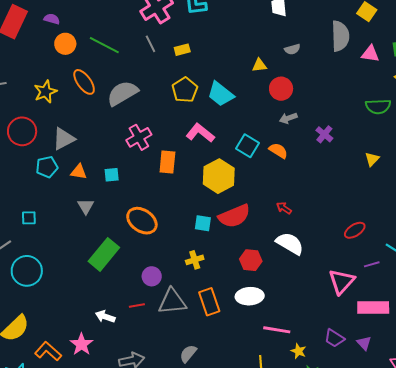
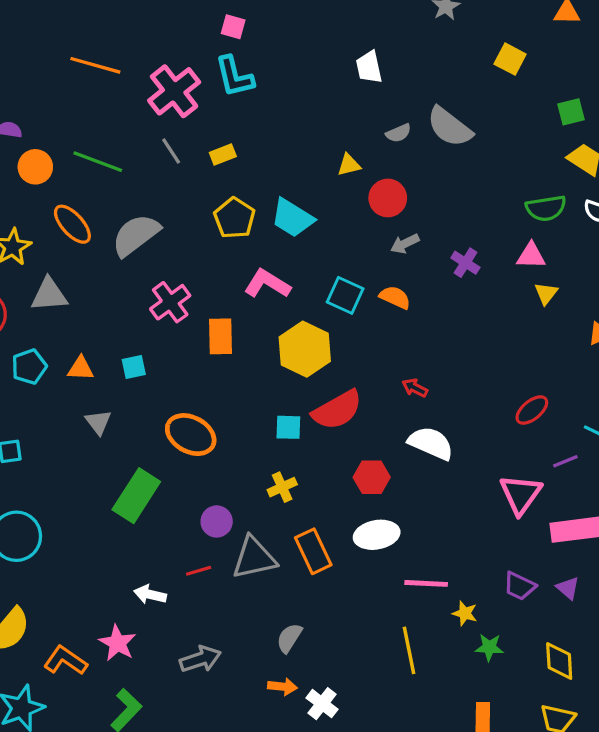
gray semicircle: (340, 36) -> (450, 127), moved, turned 136
pink triangle: (370, 54) -> (531, 256), moved
gray triangle: (64, 139) -> (49, 295), moved, turned 30

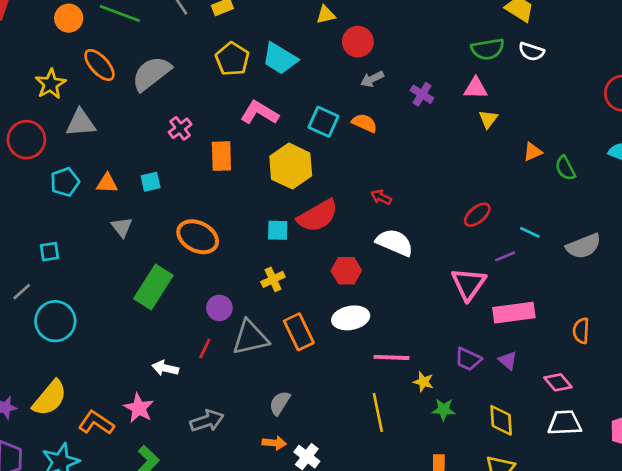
pink cross: (170, 302) -> (180, 128), size x0.7
red line: (199, 571) -> (205, 348), turned -48

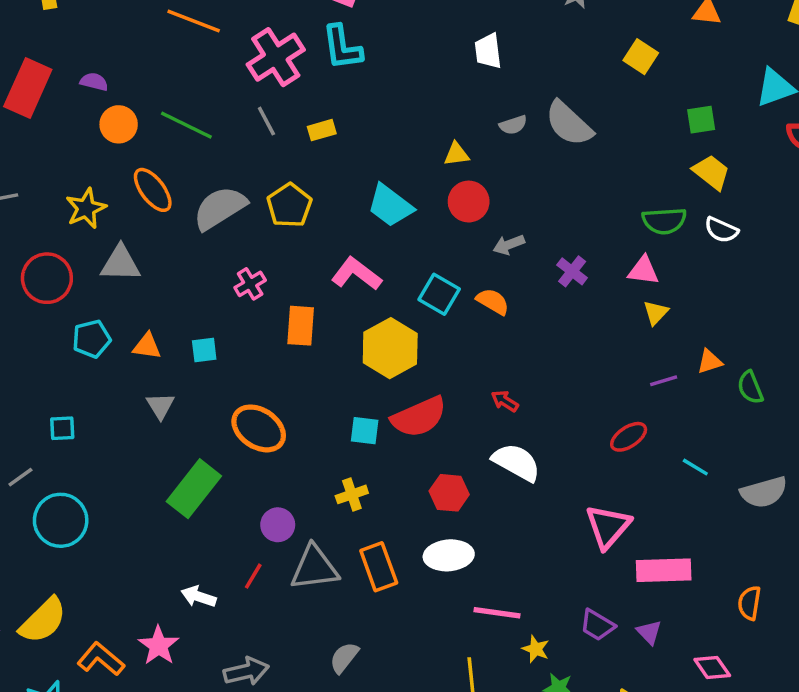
red circle: (358, 42) -> (469, 202), moved
yellow pentagon: (232, 59) -> (289, 205), moved
purple line: (505, 256) -> (664, 381), moved

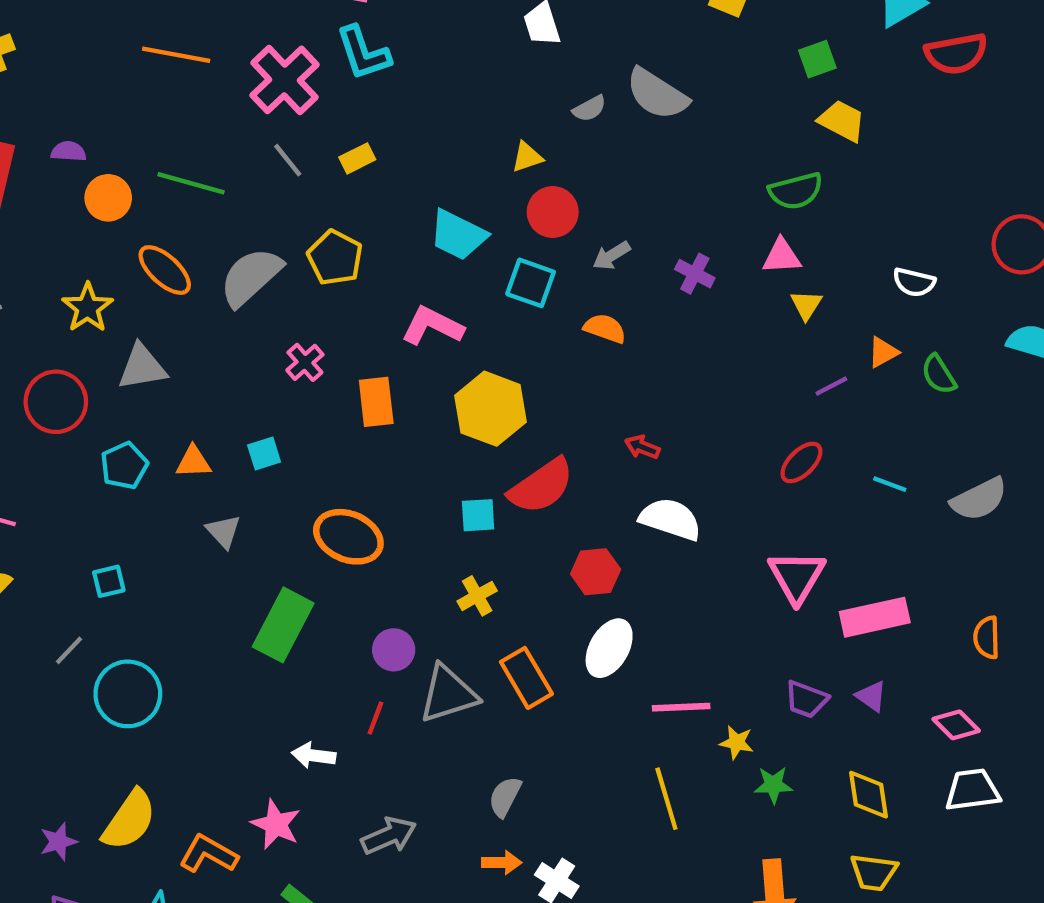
white semicircle: (721, 230) -> (914, 282), moved
cyan square: (439, 294) -> (531, 283), moved
white ellipse: (449, 555) -> (609, 648), turned -45

